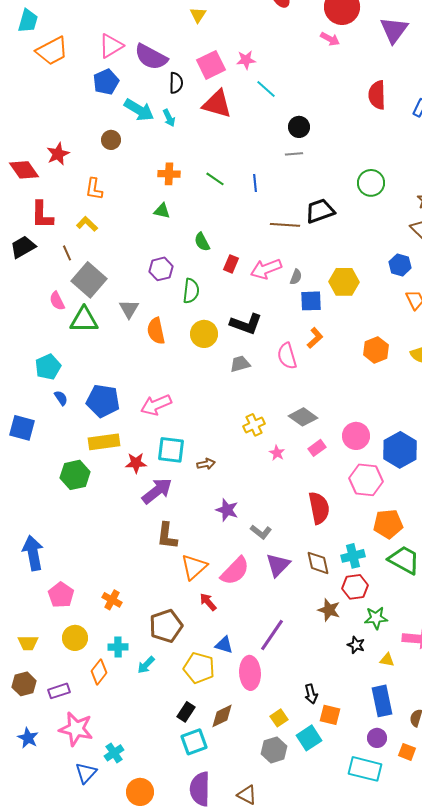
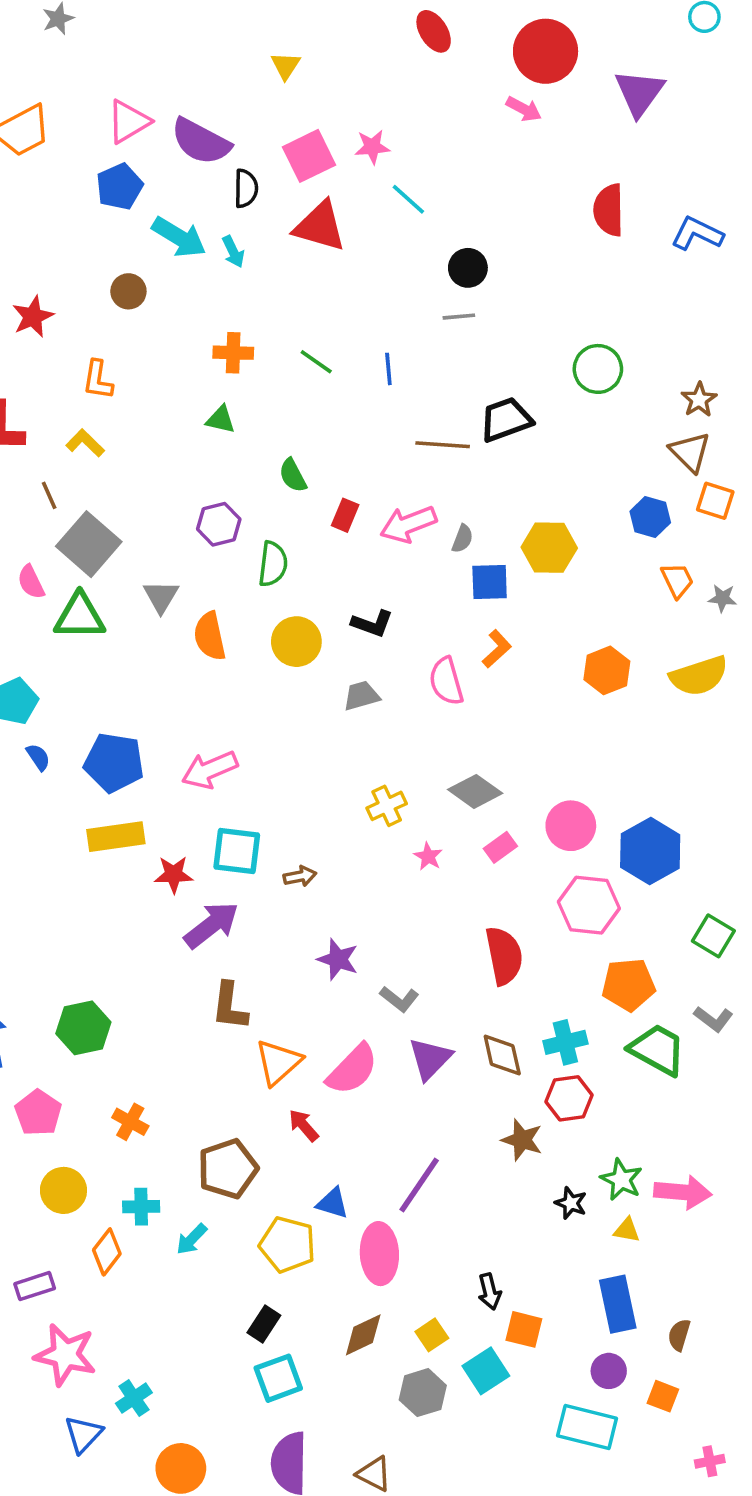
black L-shape: (246, 324) -> (372, 624), size x0.7
green hexagon: (75, 475) -> (83, 1028), moved
green star: (376, 618) -> (621, 1180), moved, turned 30
brown diamond: (222, 716) -> (363, 1335), moved

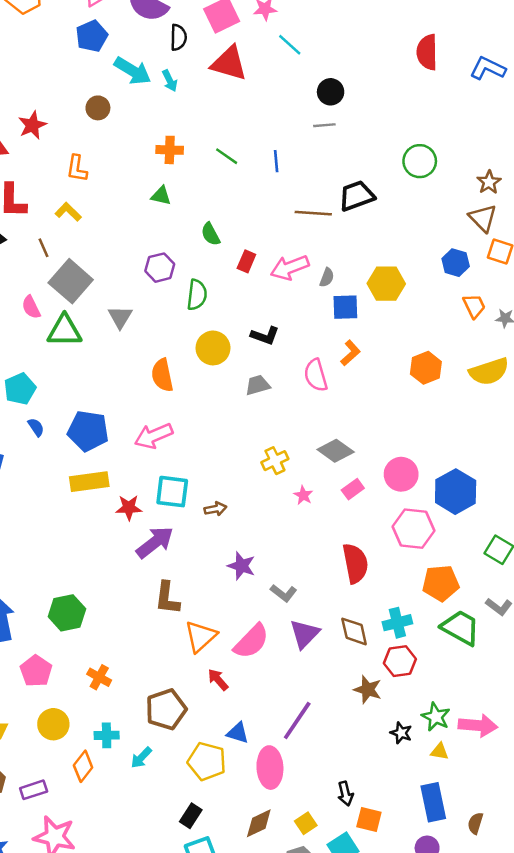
orange semicircle: (210, 636) -> (162, 375), moved

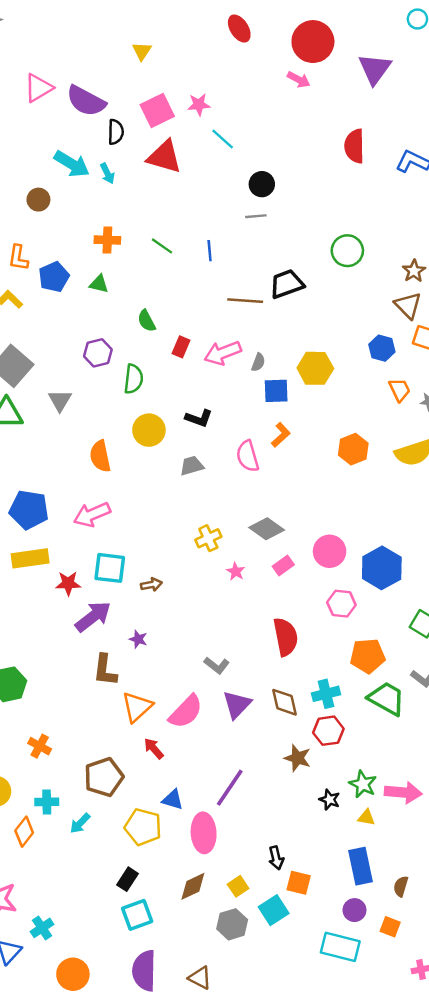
blue pentagon: (92, 36) -> (54, 277), moved
pink hexagon: (413, 529) -> (341, 604), size x0.7
purple star: (241, 566) -> (138, 639), moved, size x0.7

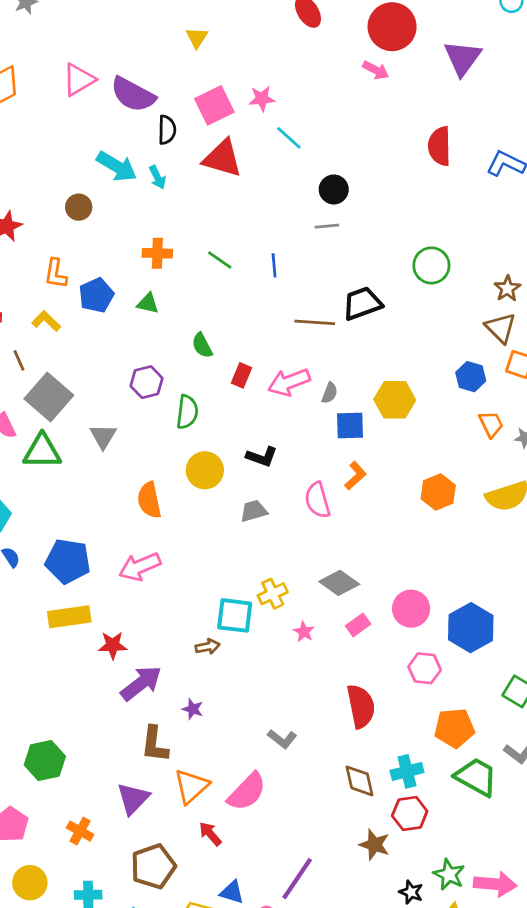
cyan square: (110, 568) -> (235, 615), moved
purple triangle: (237, 705) -> (133, 799), moved

